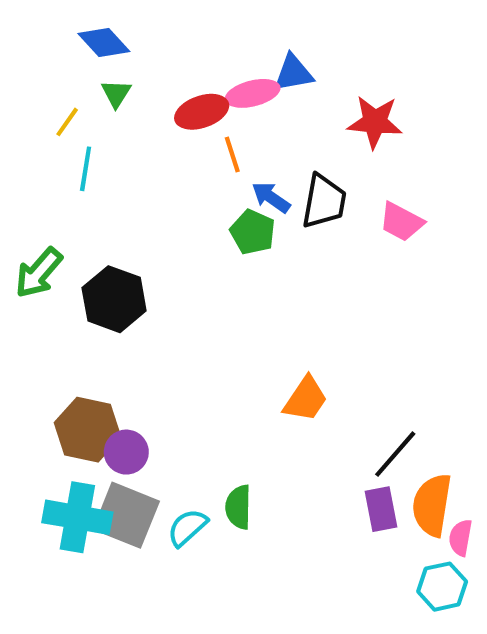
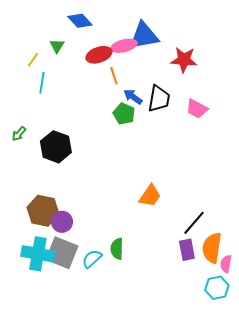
blue diamond: (104, 42) -> (80, 21), moved
blue triangle: (293, 73) -> (144, 36), size x1.5
green arrow: (39, 273) -> (19, 134), size x0.6

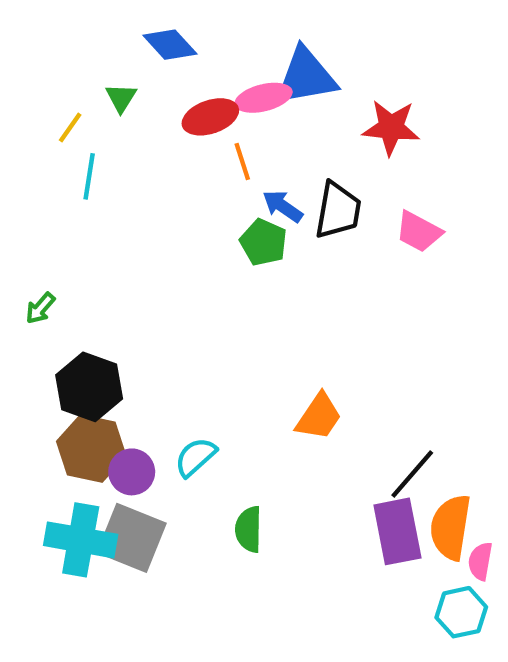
green arrow: (19, 134) -> (40, 308), moved
black hexagon: (56, 147) -> (89, 387), moved
purple rectangle: (187, 250) -> (397, 531), size x1.4
cyan semicircle: (92, 259) -> (195, 457), moved

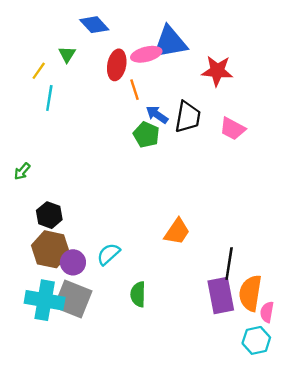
red ellipse: (210, 117) -> (117, 65), turned -60
black hexagon: (89, 387) -> (49, 215), size x0.7
black line: (412, 474) -> (229, 264), turned -32

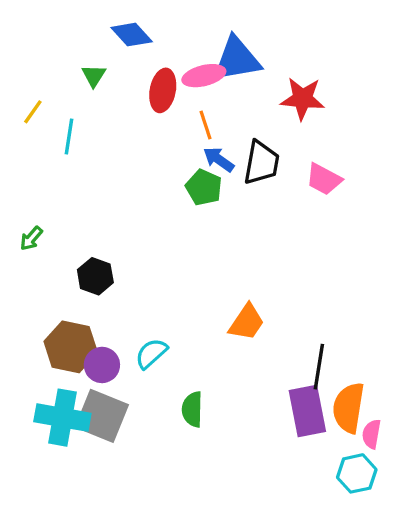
yellow line: (39, 71) -> (33, 112), moved
orange line: (134, 90) -> (205, 125), moved
black hexagon: (49, 215) -> (95, 276), moved

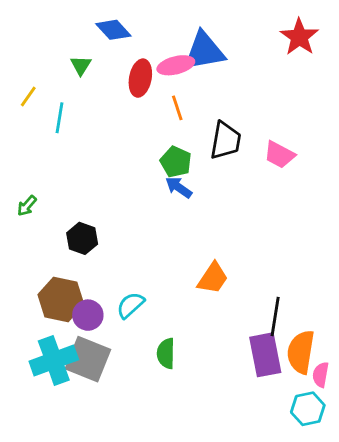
red star: (302, 99) -> (299, 37), moved, turned 30
blue arrow: (219, 159) -> (179, 187), moved
cyan cross: (62, 418) -> (54, 360), turned -30

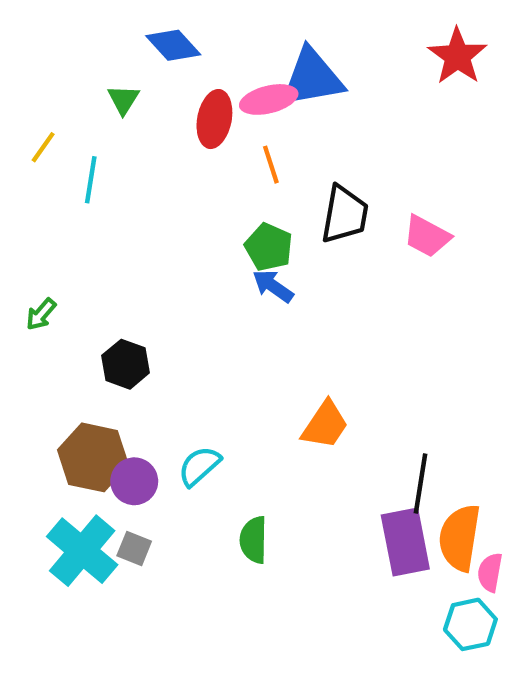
gray square: (88, 359) -> (134, 549), size x0.5
cyan cross: (54, 360) -> (82, 551), turned -30

